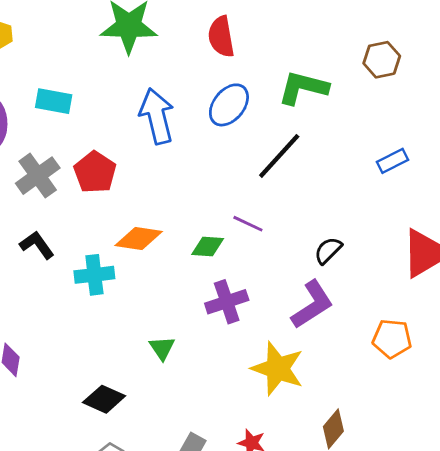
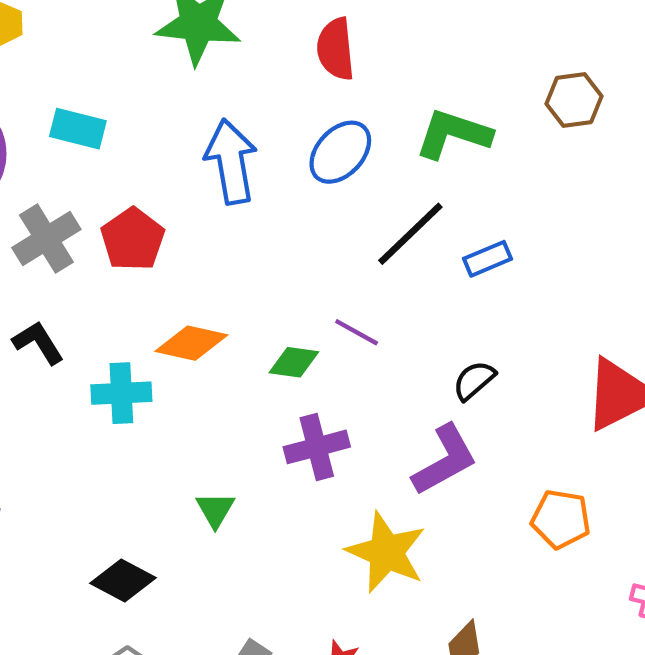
blue rectangle: (393, 161) -> (488, 259), moved

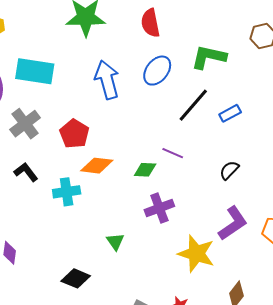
cyan rectangle: (78, 129) -> (35, 71), size x1.5
red pentagon: (133, 239) -> (74, 134), moved
purple L-shape: (445, 460) -> (233, 223), moved

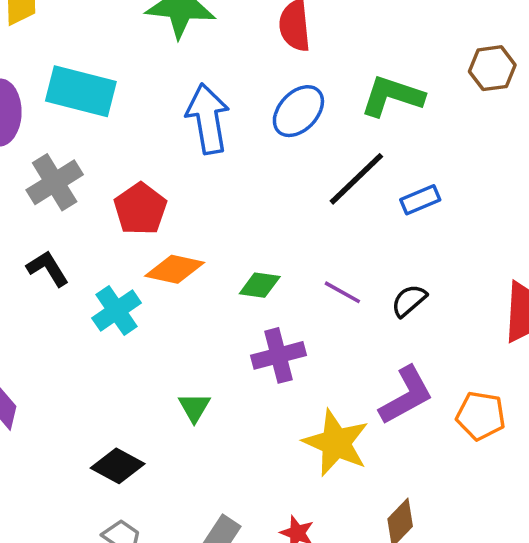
purple line: (173, 153) -> (342, 292), moved
cyan cross: (67, 192) -> (117, 311), turned -32

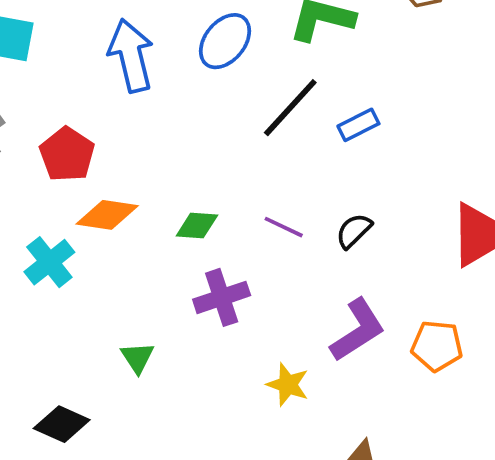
yellow star: (336, 443) -> (288, 385), size x0.6

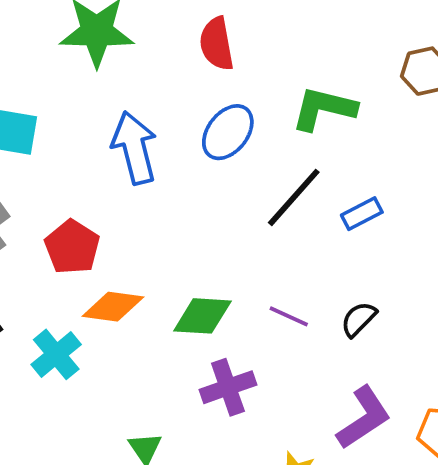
green diamond: (197, 225) -> (202, 316), size x1.4

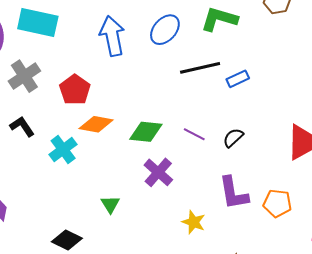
black line: (294, 197) -> (200, 68), turned 33
purple cross: (228, 387) -> (158, 172), turned -32
purple L-shape: (364, 418) -> (233, 193), turned 111

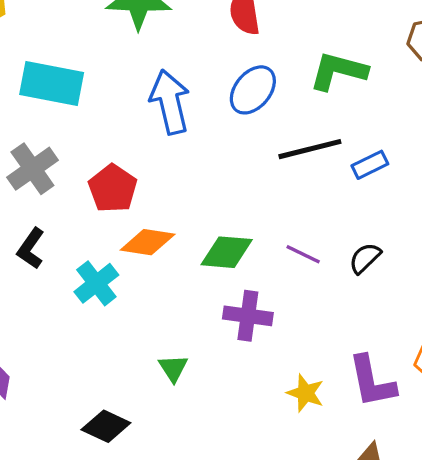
black L-shape: (22, 126) -> (31, 248), turned -110
purple cross: (158, 172) -> (248, 316), turned -32
purple L-shape: (233, 193) -> (372, 381), moved

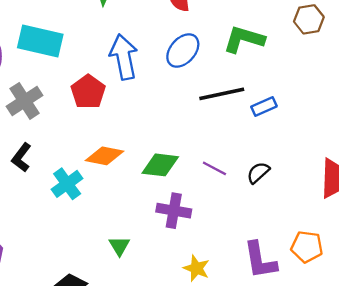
red pentagon: (113, 189) -> (88, 92), moved
yellow star: (306, 393) -> (196, 268), moved

